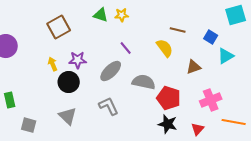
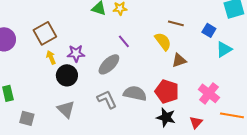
brown square: (59, 27) -> (45, 33), moved
brown triangle: (194, 67) -> (179, 60), moved
gray semicircle: (144, 82) -> (135, 93), moved
pink cross: (211, 100) -> (209, 93), turned -30

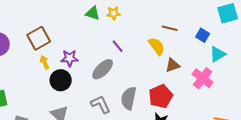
red pentagon: (167, 91) -> (161, 96), turned 30
gray semicircle: (135, 93) -> (129, 98), turned -90
pink cross: (209, 93) -> (203, 78), moved

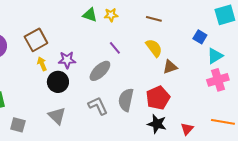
brown line: (170, 28) -> (154, 19), moved
pink cross: (203, 78) -> (218, 80), moved, turned 35

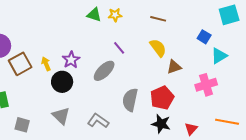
brown square: (36, 40) -> (20, 64), moved
purple star: (67, 60) -> (71, 60), turned -30
pink cross: (218, 80) -> (206, 85), moved
gray L-shape: (98, 106) -> (98, 121), moved, turned -30

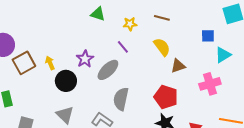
yellow star: (115, 15) -> (130, 24), moved
blue square: (204, 37) -> (208, 36), turned -32
purple star: (71, 60) -> (85, 59), moved
red pentagon: (162, 98) -> (166, 97), turned -30
gray semicircle: (130, 100) -> (121, 99), moved

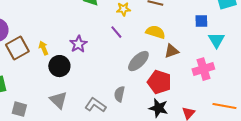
yellow semicircle: (162, 47) -> (155, 32), turned -36
cyan triangle: (223, 55) -> (216, 40), turned -30
gray ellipse: (108, 70) -> (138, 61), moved
gray semicircle: (121, 99) -> (119, 94), moved, size x0.7

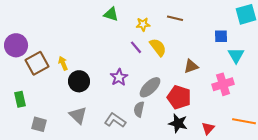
yellow semicircle: (155, 32) -> (158, 47), moved, turned 36
purple star: (78, 44) -> (119, 77), moved
gray ellipse: (138, 61) -> (150, 87), moved

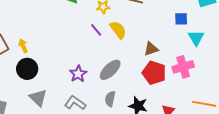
purple star: (119, 77) -> (78, 74), moved
black circle: (79, 81) -> (27, 69), moved
red pentagon: (179, 97) -> (154, 73), moved
gray semicircle: (139, 109) -> (110, 99), moved

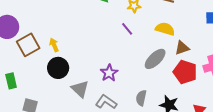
yellow semicircle: (118, 30) -> (165, 29), moved, turned -36
gray ellipse: (110, 70) -> (155, 59), moved
gray triangle: (38, 98) -> (80, 89), moved

